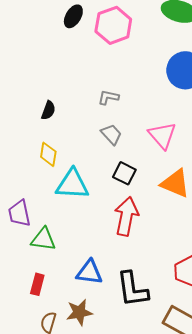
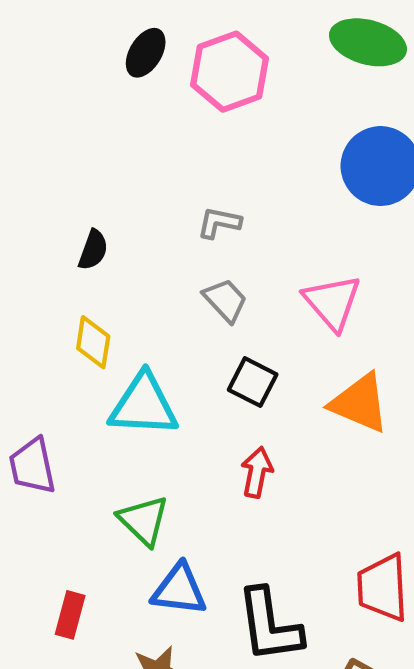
red arrow: (126, 216) -> (257, 472), size x0.6
green triangle: (43, 239) -> (144, 520), moved, turned 36

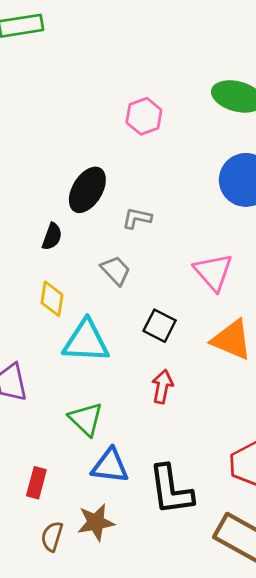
black ellipse: (146, 53) -> (87, 190), moved, size x1.4
pink hexagon: (230, 72) -> (144, 116), size x0.7
gray trapezoid: (225, 300) -> (116, 270), moved

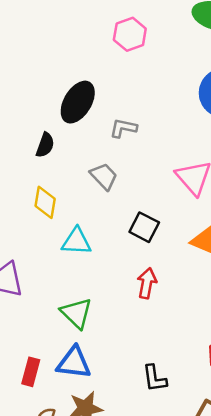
cyan triangle: (86, 341) -> (76, 241), size x0.7
blue triangle: (110, 466) -> (74, 363), moved
black L-shape: (171, 490) -> (155, 378), size x0.6

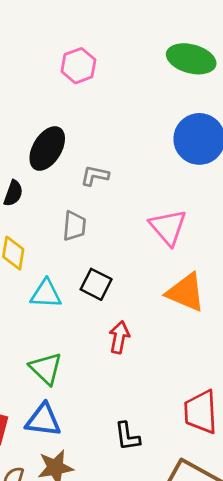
pink hexagon: (130, 34) -> (78, 66), moved
gray trapezoid: (104, 176) -> (74, 226), turned 48
black square: (144, 227) -> (96, 284), moved

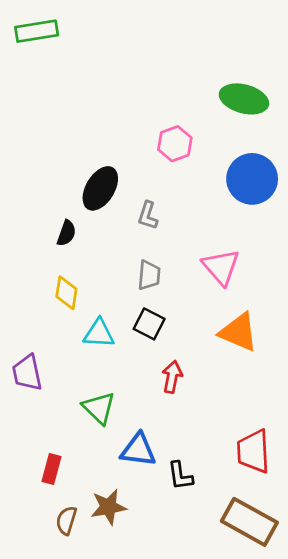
pink hexagon: (78, 66) -> (175, 144), moved
gray L-shape: (95, 176) -> (148, 216), turned -84
gray trapezoid: (74, 226) -> (149, 275), moved
blue triangle: (43, 420) -> (138, 450), moved

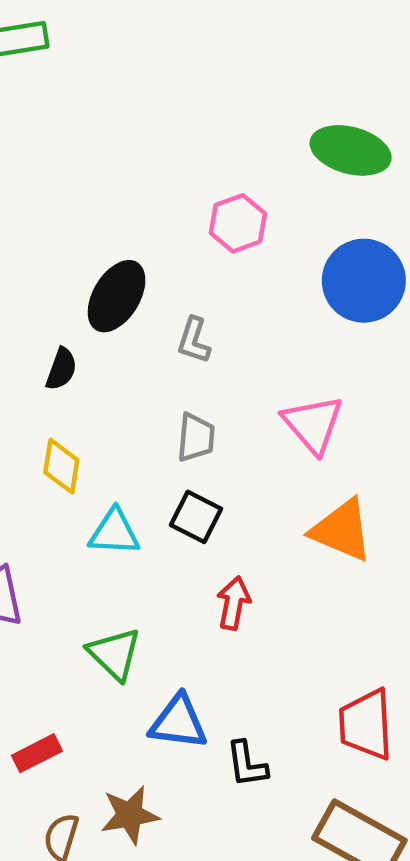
red rectangle: (52, 469) -> (37, 753), turned 48

